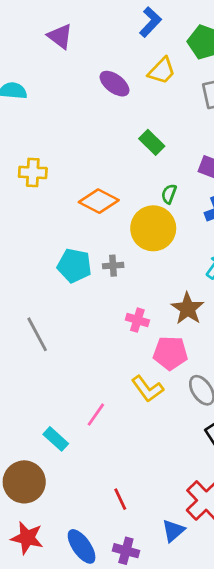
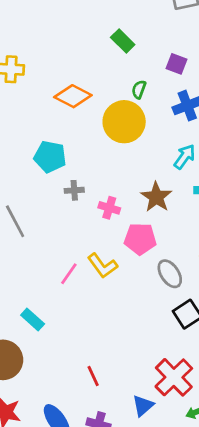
gray cross: (113, 266) -> (74, 190), moved
yellow L-shape: (147, 389) -> (103, 266), moved
pink line: (96, 415) -> (69, 274), moved

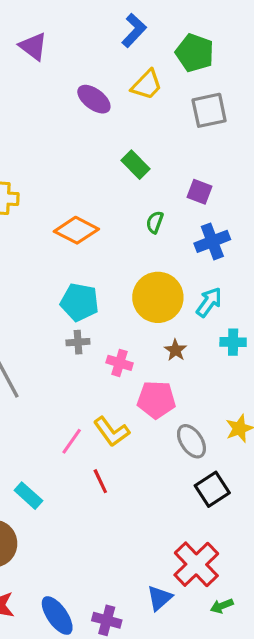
yellow circle: (124, 122) -> (158, 297), moved
cyan pentagon: (50, 157) -> (80, 302), moved
brown star: (156, 197) -> (175, 350), size x0.6
red line: (93, 376) -> (100, 481), moved

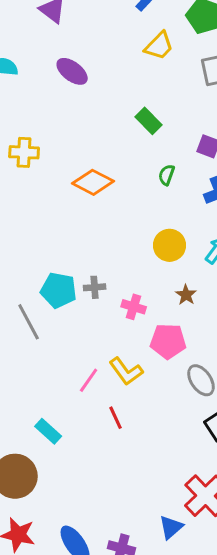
purple ellipse: (94, 99) -> (72, 71), moved
yellow circle: (158, 297) -> (169, 245), size x0.7
cyan pentagon: (80, 302) -> (59, 290), moved

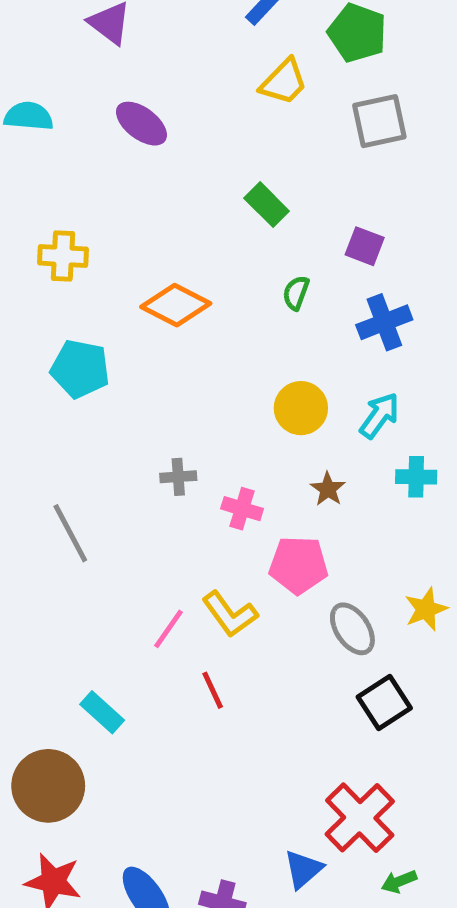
cyan pentagon: (59, 290) -> (80, 369), moved

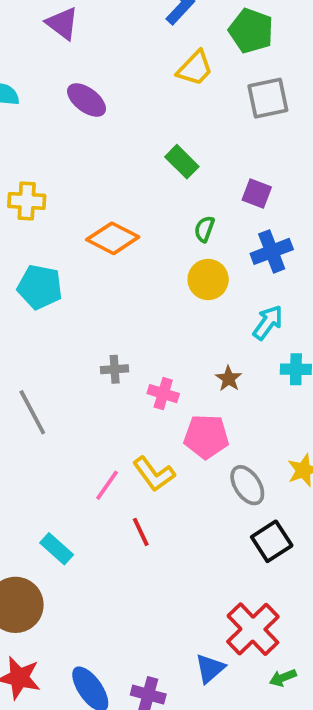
yellow circle: (301, 408) -> (208, 279), moved

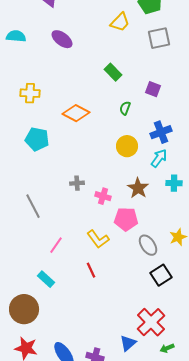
blue cross: (272, 251) -> (161, 132), moved
yellow circle: (208, 279) -> (127, 146), moved
brown star: (229, 379) -> (138, 188), size x1.5
pink line: (107, 485) -> (56, 245), moved

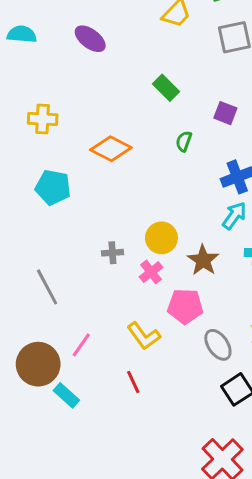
yellow circle: (127, 146) -> (161, 238), moved
pink cross: (103, 196) -> (151, 272), turned 35
brown circle: (24, 309) -> (38, 364), moved

